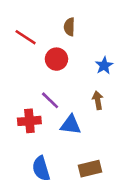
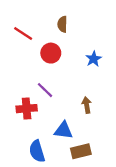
brown arrow: (98, 100) -> (87, 105), moved
blue triangle: (71, 125) -> (64, 130), moved

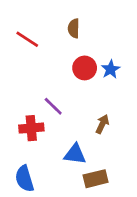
red circle: (51, 53) -> (85, 68), moved
brown arrow: (87, 105) -> (102, 124), turned 35
blue semicircle: (37, 151) -> (24, 179), moved

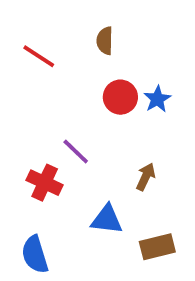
red cross: (31, 128) -> (45, 183), turned 30
brown rectangle: (96, 179) -> (157, 247), moved

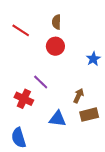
red circle: (120, 97) -> (55, 46), moved
blue star: (157, 99) -> (93, 59), moved
brown rectangle: (157, 247) -> (89, 115), moved

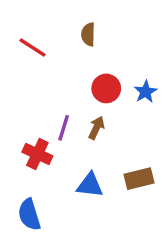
red circle: (55, 46) -> (106, 88), moved
purple line: (41, 82) -> (64, 128), turned 63
brown arrow: (79, 96) -> (96, 128), moved

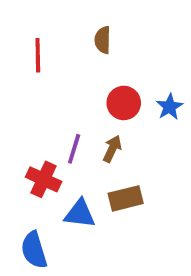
red line: (32, 48) -> (38, 55), turned 56
brown rectangle: (139, 179) -> (126, 198), moved
blue triangle: (90, 185) -> (80, 214), moved

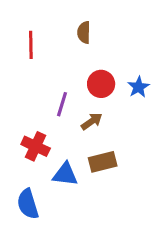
purple line: (74, 149) -> (62, 104), moved
brown arrow: (112, 149) -> (92, 121), turned 30

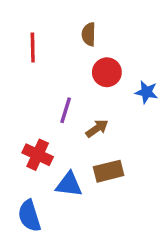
red circle: (101, 84) -> (107, 72), moved
blue star: (138, 87) -> (146, 92), turned -30

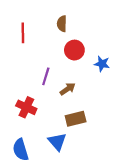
blue triangle: (69, 184) -> (57, 142), moved, turned 42

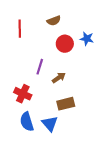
brown semicircle: (62, 24) -> (54, 21), turned -112
blue star: (102, 64) -> (87, 39), moved
blue semicircle: (21, 150) -> (27, 122), moved

